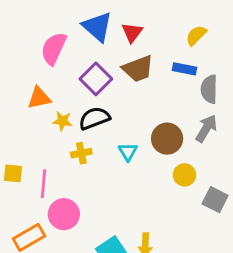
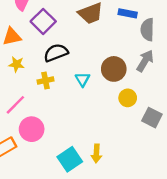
purple square: (96, 79) -> (43, 21), moved
yellow star: (62, 121) -> (17, 64), moved
pink line: (44, 184) -> (15, 105), turned 40

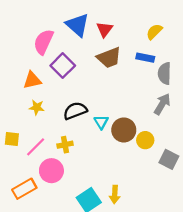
black semicircle: (56, 53) -> (75, 111), moved
brown circle: (114, 69) -> (124, 130), moved
yellow cross: (45, 81) -> (65, 145), moved

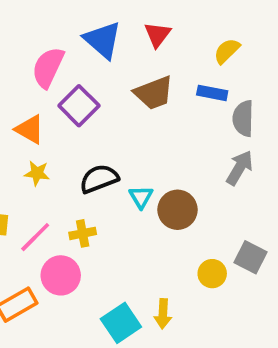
red triangle: (105, 29) -> (157, 35), moved
orange triangle: (32, 80) -> (30, 129), turned 42
yellow circle: (145, 140) -> (212, 274), moved

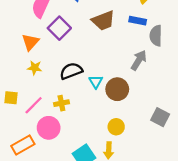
orange triangle: (30, 129) -> (30, 42), turned 42
gray arrow: (240, 168) -> (139, 60), moved
yellow circle: (212, 274) -> (116, 127), moved

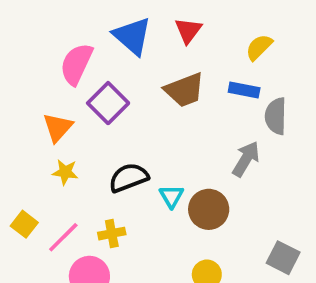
yellow square: (11, 98) -> (24, 224), turned 32

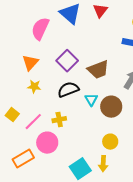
brown trapezoid: (184, 90) -> (98, 70), moved
purple square: (108, 103) -> (67, 61), moved

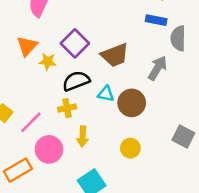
yellow star: (34, 87) -> (48, 62), moved
cyan triangle: (91, 100) -> (106, 94), turned -48
yellow cross: (59, 120) -> (67, 108), moved
yellow arrow: (103, 164) -> (83, 136), moved

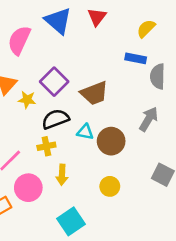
gray arrow: (158, 68) -> (149, 119), moved

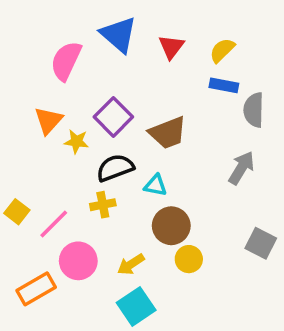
red triangle: (97, 17) -> (171, 47), moved
yellow semicircle: (146, 29) -> (222, 50), moved
brown circle: (111, 141) -> (171, 226), moved
yellow arrow: (62, 175) -> (131, 264), moved, turned 54

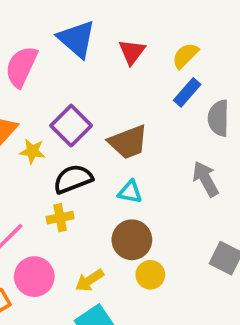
blue rectangle: (224, 85) -> (187, 92), turned -60
gray arrow: (241, 168) -> (206, 179), turned -60
cyan triangle: (155, 185) -> (130, 192), moved

